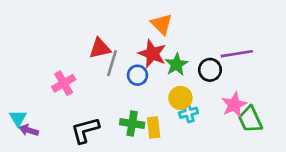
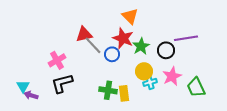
gray line: (112, 63) -> (93, 45), turned -60
pink star: (234, 105) -> (172, 76), moved
black L-shape: (85, 130) -> (62, 83), moved

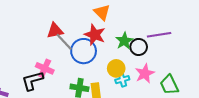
green star: (141, 46) -> (124, 41), moved
blue circle: (112, 54) -> (84, 51), size x1.6
pink cross: (57, 60) -> (45, 68), moved, turned -36

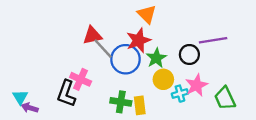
red star: (95, 35) -> (139, 40), turned 30
green star: (124, 41) -> (156, 58), moved
cyan cross: (122, 80) -> (180, 94), moved
black L-shape: (32, 81) -> (66, 94), turned -55

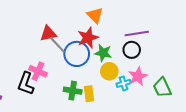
purple line: (213, 40) -> (137, 34), moved
green star: (156, 58) -> (103, 53), turned -30

